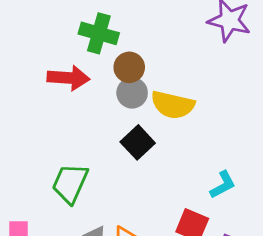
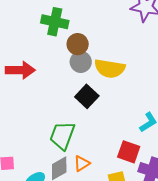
red arrow: (68, 78) -> (20, 70), moved
green trapezoid: (70, 183) -> (62, 136), moved

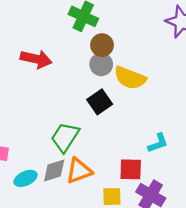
red square: (129, 152) -> (131, 169), turned -30
orange triangle: (82, 163) -> (79, 171), size x1.5

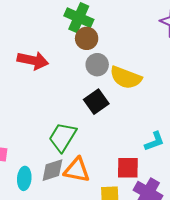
brown circle: (102, 45) -> (87, 38), moved
orange triangle: (79, 171) -> (77, 170), turned 32
cyan ellipse: (26, 178) -> (24, 178), turned -60

